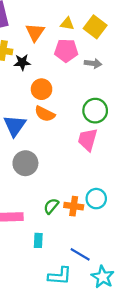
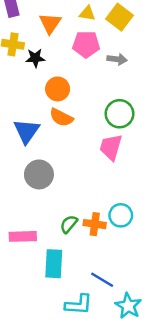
cyan rectangle: (38, 240) -> (54, 264), size x1.6

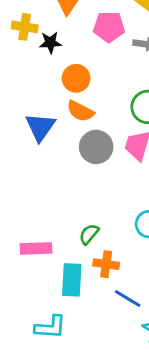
gray circle: (39, 174) -> (96, 147), moved
orange cross: (95, 224) -> (106, 264), moved
cyan L-shape: (79, 305) -> (50, 327), moved

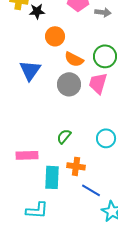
orange semicircle: (80, 111) -> (74, 59), moved
green semicircle: (89, 234) -> (64, 136), moved

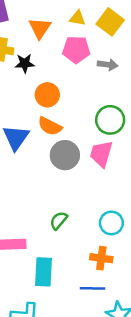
orange semicircle: (74, 59) -> (50, 126), moved
orange cross: (76, 166) -> (101, 258), moved
blue line: (91, 190) -> (93, 288), turned -30

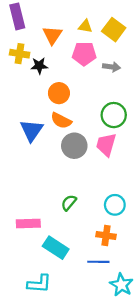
cyan rectangle: (44, 272) -> (56, 248), turned -60

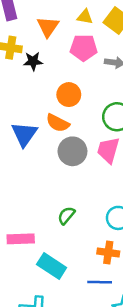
orange circle: (59, 93) -> (69, 95), moved

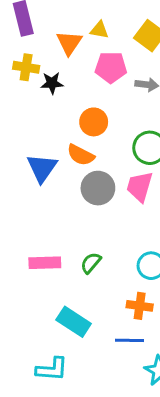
yellow triangle: (85, 17) -> (99, 30), moved
pink rectangle: (21, 239) -> (45, 263), moved

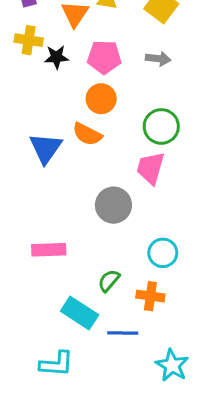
pink pentagon: (111, 67) -> (104, 57), moved
gray circle: (98, 188) -> (113, 205), moved
green semicircle: (91, 263) -> (109, 281), moved
blue line: (130, 340) -> (123, 333), moved

